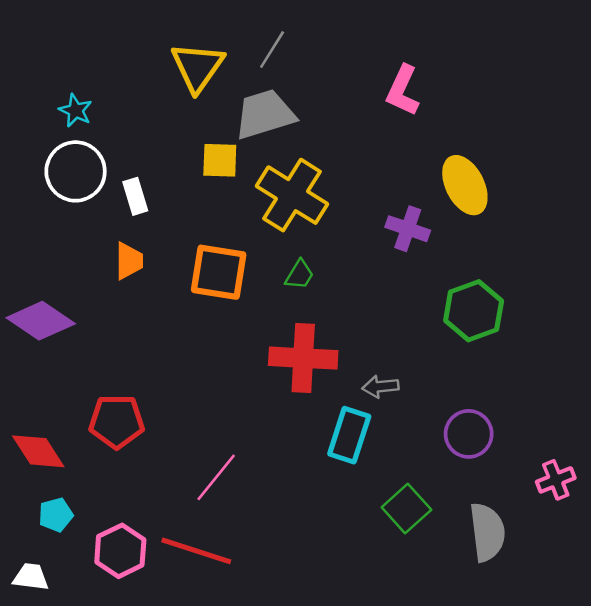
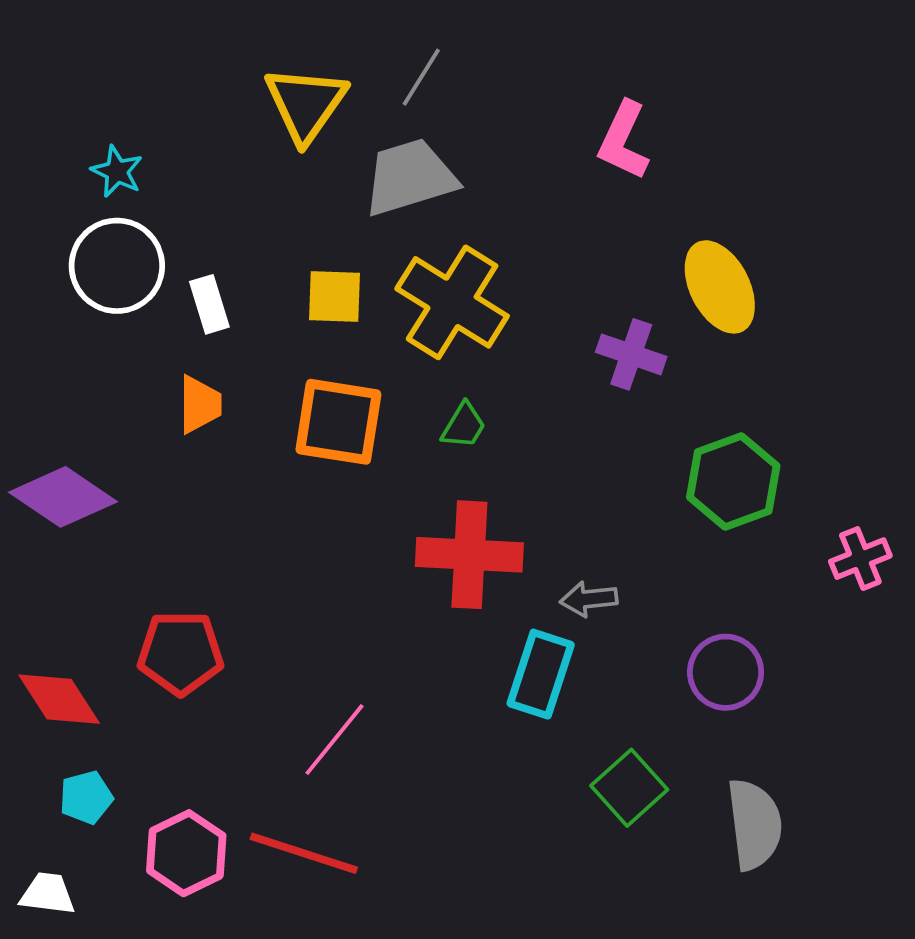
yellow square: (220, 160) -> (335, 297), moved
pink cross: (556, 480) -> (860, 559), moved

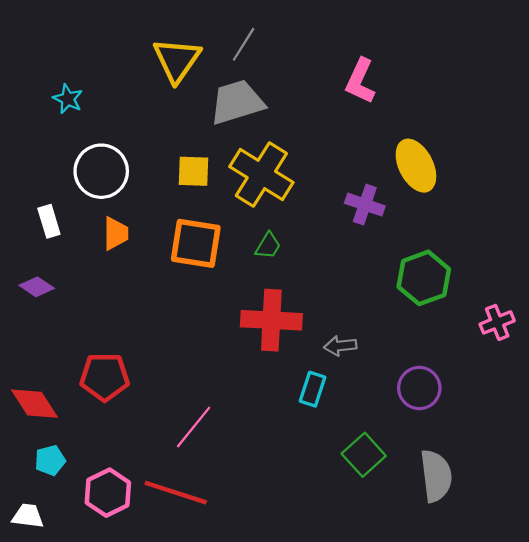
white circle: (117, 266) -> (101, 171), moved
white rectangle: (209, 304) -> (49, 221), moved
purple diamond: (63, 497) -> (37, 287), size x0.6
cyan rectangle: (541, 674) -> (313, 389), size x0.7

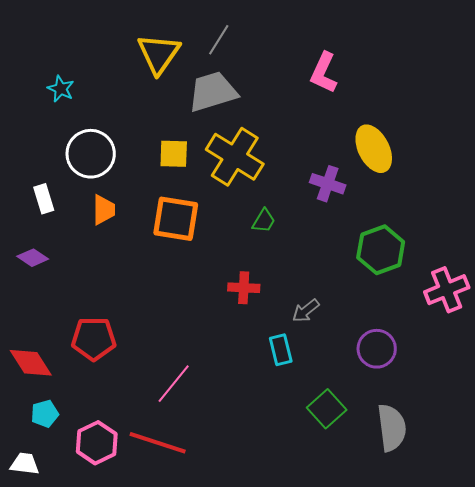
green trapezoid: (268, 246) -> (264, 221), moved
red cross: (271, 320) -> (244, 288), size x0.6
pink cross: (497, 322) -> (447, 290), size x1.4
gray arrow: (340, 346) -> (306, 311), turned -32
cyan rectangle: (313, 389) -> (281, 350), turned -32

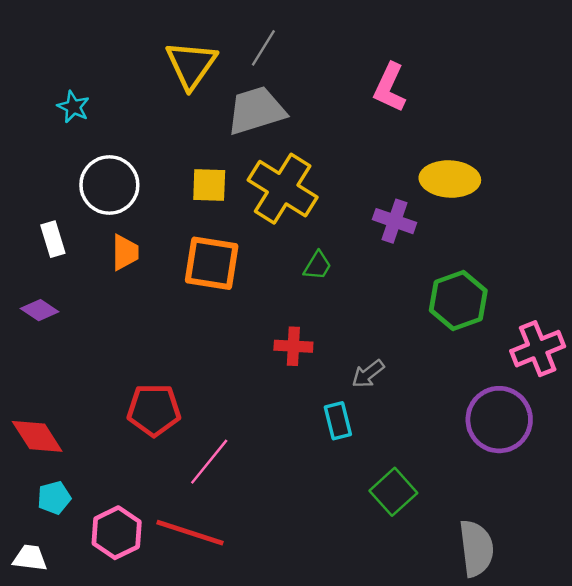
yellow ellipse: (374, 149) -> (450, 179), turned -60
red pentagon: (94, 339) -> (154, 410), moved
purple circle: (377, 349) -> (499, 420), moved, size x1.4
gray semicircle: (392, 428) -> (476, 548), moved

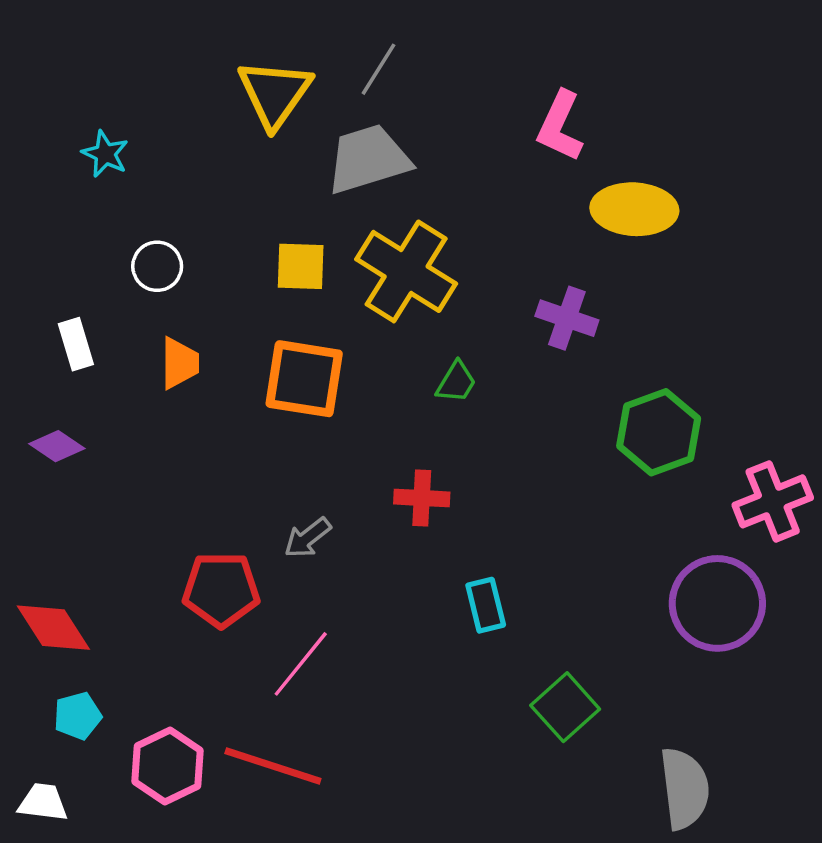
yellow ellipse: (450, 179) -> (634, 209), moved
white circle: (109, 185) -> (157, 266), size x0.6
gray arrow: (368, 374) -> (308, 538), moved

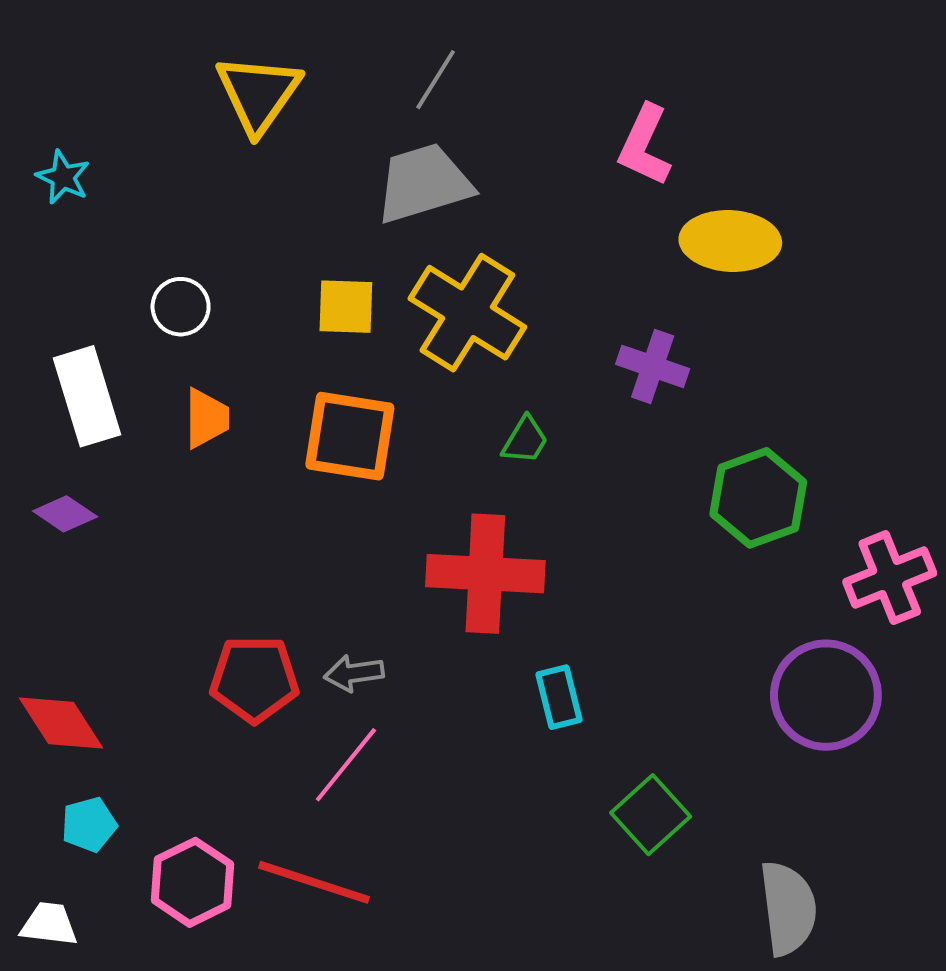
yellow triangle: (275, 93) -> (258, 94), moved
cyan star: (105, 154) -> (63, 177), moved
white rectangle: (76, 344) -> (87, 396), size x1.6
red cross: (422, 498) -> (485, 574), size x1.8
gray arrow: (308, 538) -> (354, 673), moved, turned 30

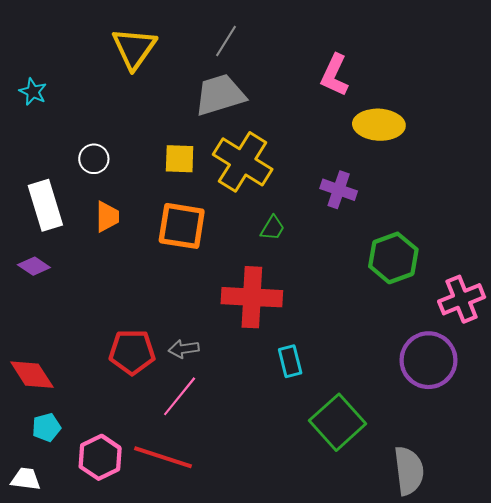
green square: (651, 815) -> (338, 422), size x1.4

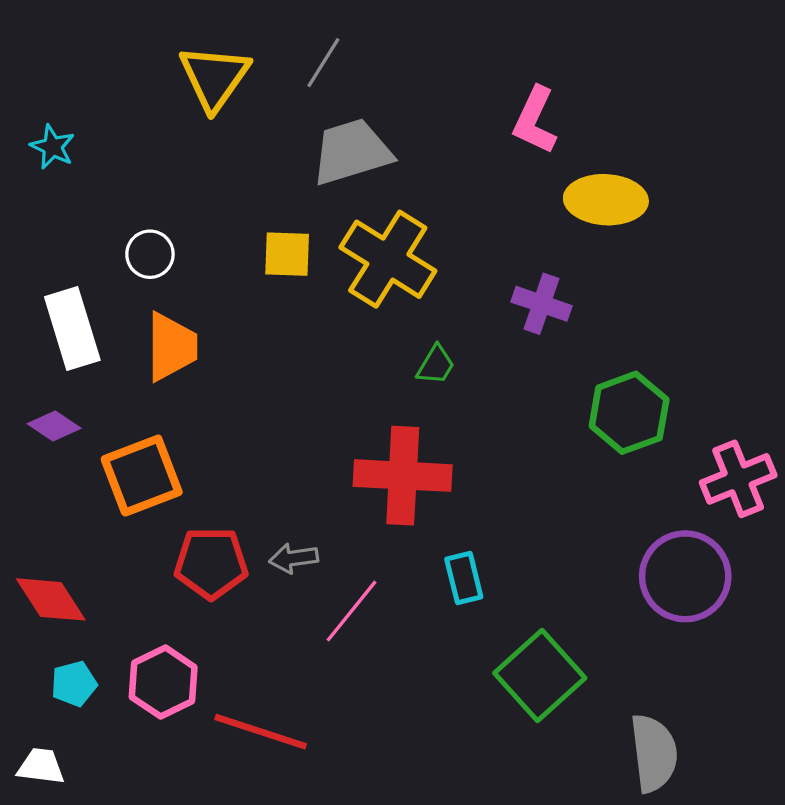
gray line: (226, 41) -> (323, 63), moved
orange trapezoid: (107, 217) -> (171, 347), size x1.4
orange square: (182, 226) -> (142, 476), moved, turned -30
pink line: (180, 396) -> (351, 611), moved
pink hexagon: (100, 457) -> (163, 682), moved

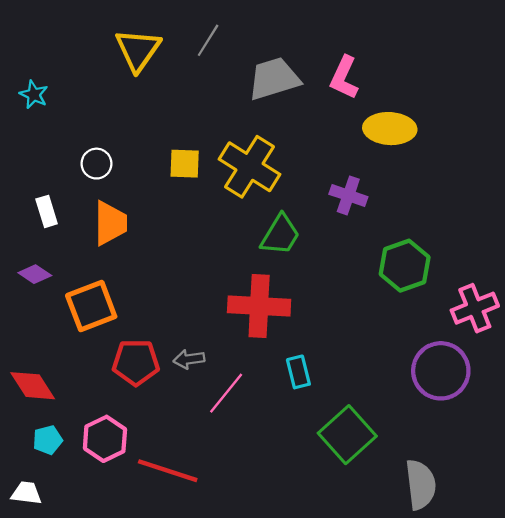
gray trapezoid: (351, 152) -> (274, 79), moved
white rectangle: (72, 329) -> (47, 211), size x0.6
green trapezoid: (436, 365) -> (280, 235), size x1.6

